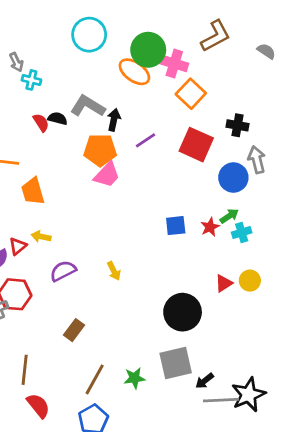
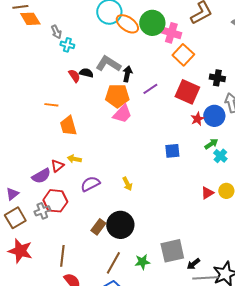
orange ellipse: (134, 72) -> (127, 24), moved
red star: (210, 227) -> (197, 119), moved
cyan cross: (242, 232) -> (220, 156), turned -32
black circle: (183, 312) -> (120, 225), moved

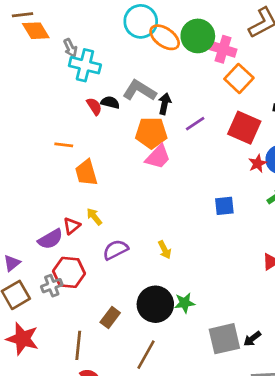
cyan cross: (67, 45) -> (85, 65), size x1.6
yellow arrow: (74, 159) -> (94, 217), turned 40
brown rectangle: (98, 227) -> (110, 317), moved
green star: (142, 262) -> (185, 303), moved
black arrow: (193, 264) -> (252, 339), moved

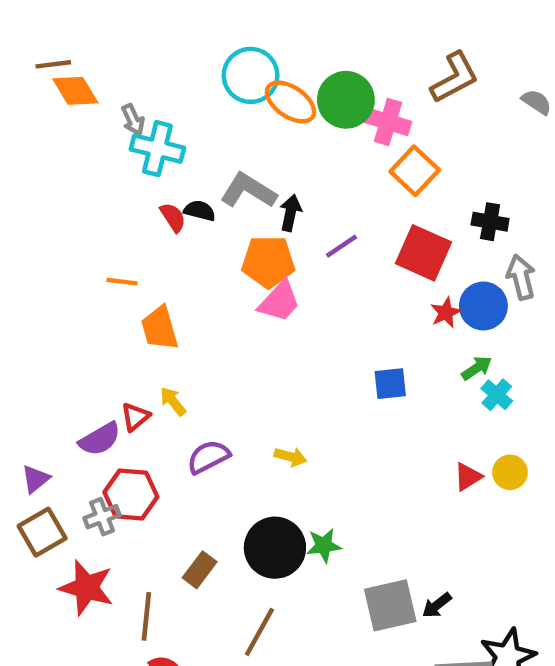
yellow arrow: (165, 250) -> (290, 457), turned -48
red star: (23, 339) -> (86, 588), moved

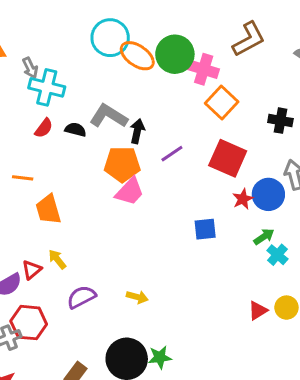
red semicircle: (173, 217) -> (44, 128), moved, turned 70
black cross: (490, 222) -> (280, 121), moved
blue square: (390, 384) -> (205, 229), moved

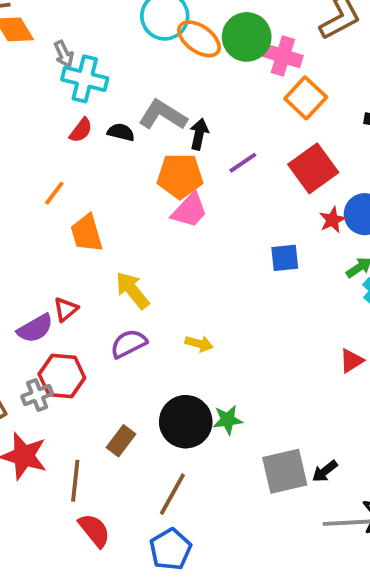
red square: (228, 158) -> (313, 168), turned 30
orange line: (23, 178) -> (54, 193), turned -60
yellow arrow: (57, 259) -> (132, 290), moved, size x1.5

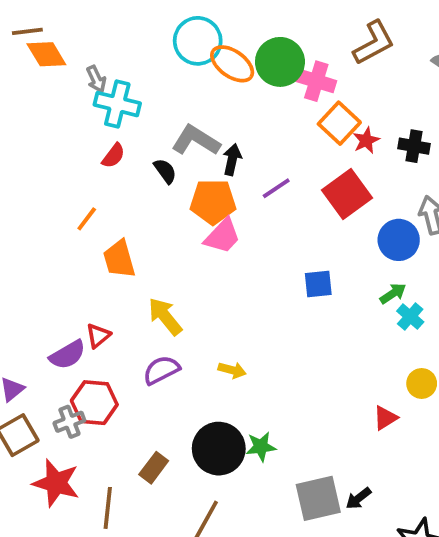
black semicircle: (121, 132) -> (165, 171), moved, turned 40
red star: (332, 220) -> (366, 140), moved
red triangle: (351, 361) -> (385, 418), moved

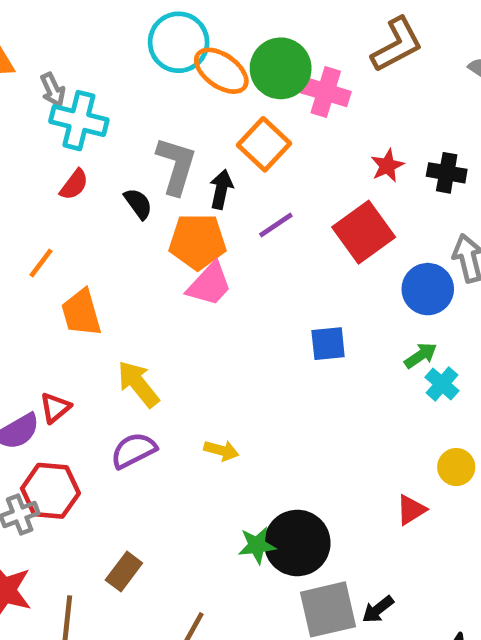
orange square: (339, 123) -> (264, 144), moved
gray L-shape: (196, 140) -> (176, 166), turned 75
black circle: (219, 449) -> (297, 543), moved

